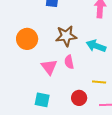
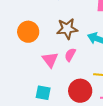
pink semicircle: (69, 62) -> (70, 55), turned 40
red circle: (79, 98) -> (80, 91), size x1.5

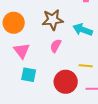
pink triangle: (50, 60) -> (22, 51), moved
cyan square: (43, 93) -> (29, 75), moved

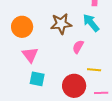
cyan arrow: (83, 30) -> (91, 23), moved, turned 30
pink semicircle: (56, 46) -> (78, 47), moved

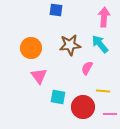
cyan square: (37, 79) -> (58, 97), moved

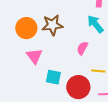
brown star: (70, 45) -> (52, 25), moved

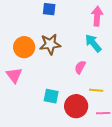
pink triangle: (34, 56) -> (14, 75), moved

